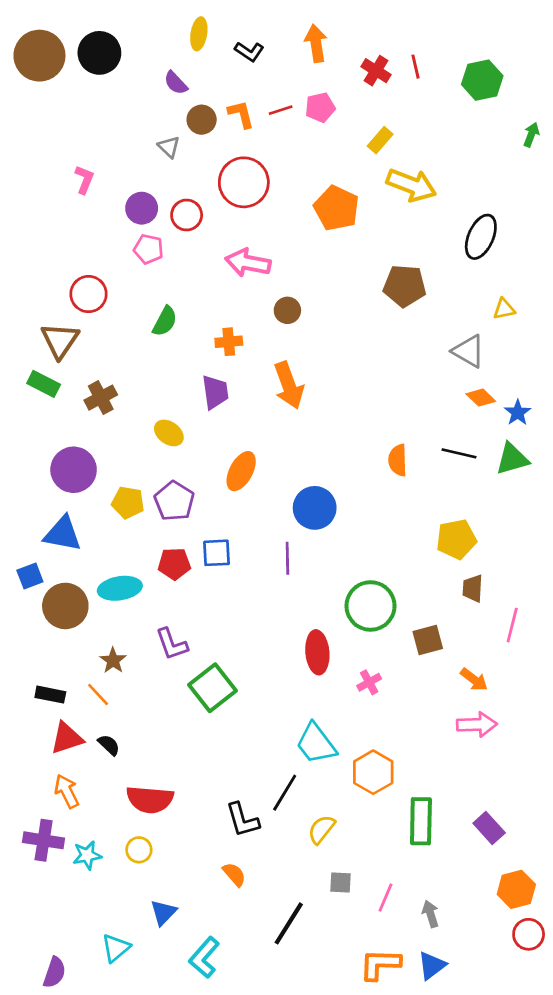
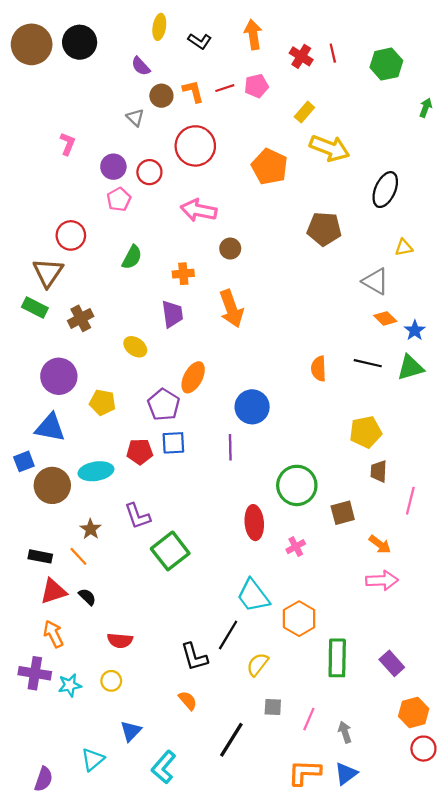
pink pentagon: (148, 249) -> (119, 199), turned 30
purple pentagon: (174, 501) -> (164, 405), moved
red semicircle: (150, 799) -> (120, 640), size x0.7

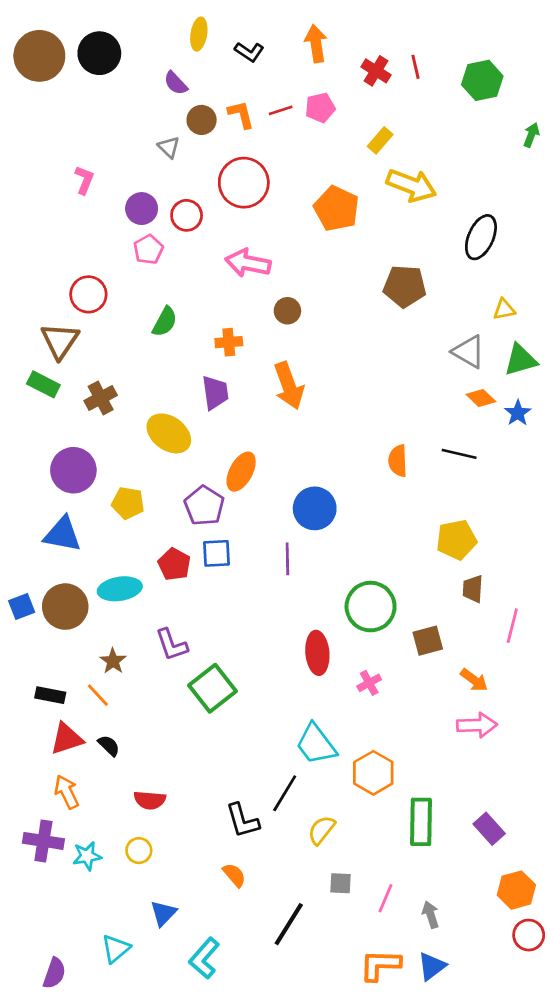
yellow ellipse: (135, 347) -> (169, 433), size x1.5
green triangle: (410, 368) -> (520, 360), moved
red pentagon: (140, 452) -> (174, 564), turned 30
blue square: (24, 461) -> (22, 607), moved

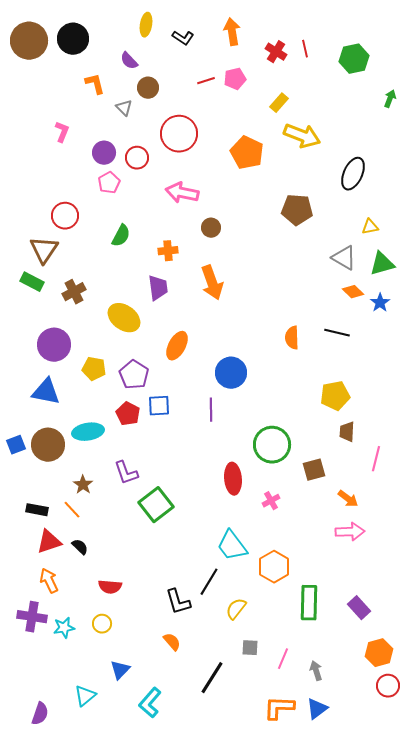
orange L-shape: (241, 114) -> (95, 84), moved
purple pentagon: (204, 506) -> (134, 375), moved

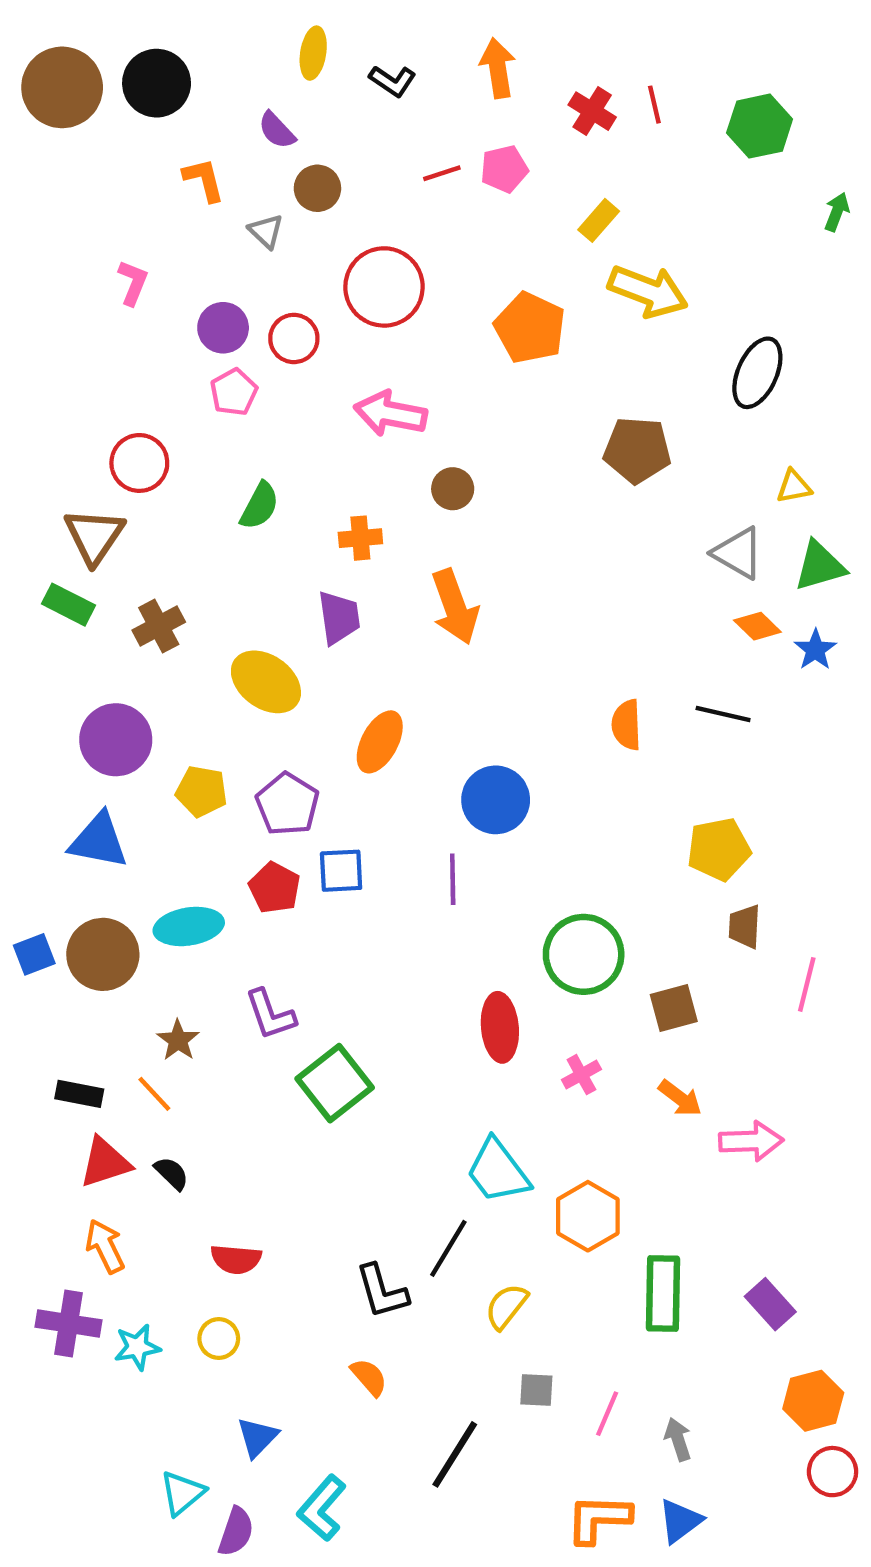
orange arrow: (348, 499) -> (680, 1098), moved
purple semicircle: (40, 714) -> (236, 1532), moved

